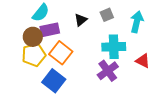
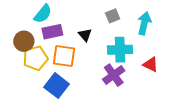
black triangle: (81, 20) -> (85, 35), moved, turned -32
brown circle: (33, 37) -> (24, 41), moved
orange square: (61, 53) -> (64, 56), turned -30

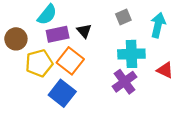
black triangle: (85, 35) -> (84, 31), moved
brown circle: (24, 41) -> (16, 39), moved
orange square: (64, 56) -> (70, 61), turned 30

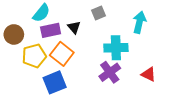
gray square: (123, 17) -> (99, 13), moved
red triangle: (165, 70) -> (149, 74), moved
blue square: (62, 93) -> (55, 82), turned 30

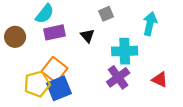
black triangle: (74, 27) -> (87, 36), moved
orange square: (62, 54) -> (55, 70), moved
yellow pentagon: (34, 56) -> (37, 84), moved

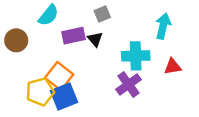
gray square: (106, 14) -> (102, 14), moved
purple rectangle: (55, 32) -> (74, 36), moved
red triangle: (160, 80) -> (173, 67), moved, turned -35

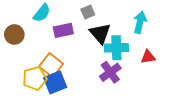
black triangle: (95, 39) -> (100, 33), moved, size x1.6

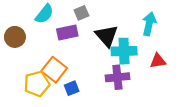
gray square: (88, 12) -> (81, 13), moved
purple cross: (110, 72) -> (117, 77), turned 30
blue square: (55, 82) -> (72, 88), moved, size x0.6

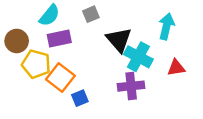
purple rectangle: (67, 33) -> (59, 39), moved
cyan cross: (124, 51) -> (138, 57), turned 30
yellow pentagon: (37, 84) -> (36, 64), moved, turned 30

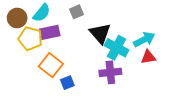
cyan arrow: (166, 26) -> (144, 40), moved, turned 50
brown circle: (17, 41) -> (17, 18), moved
yellow pentagon: (36, 64) -> (30, 39), moved

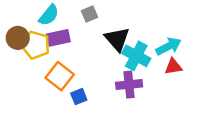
brown circle: (17, 18) -> (18, 38), moved

